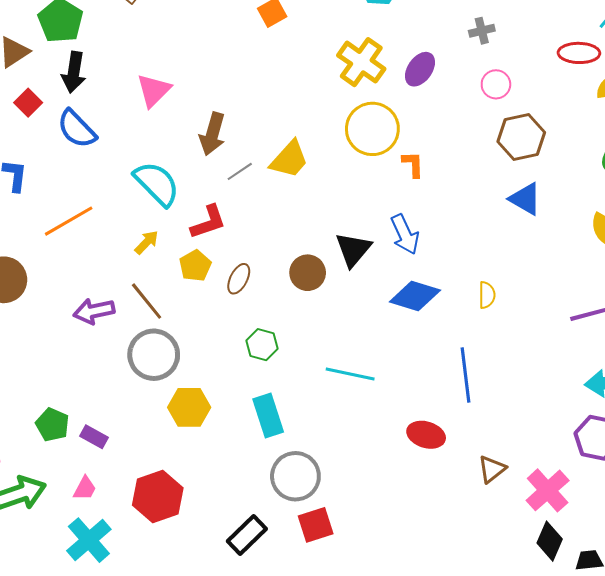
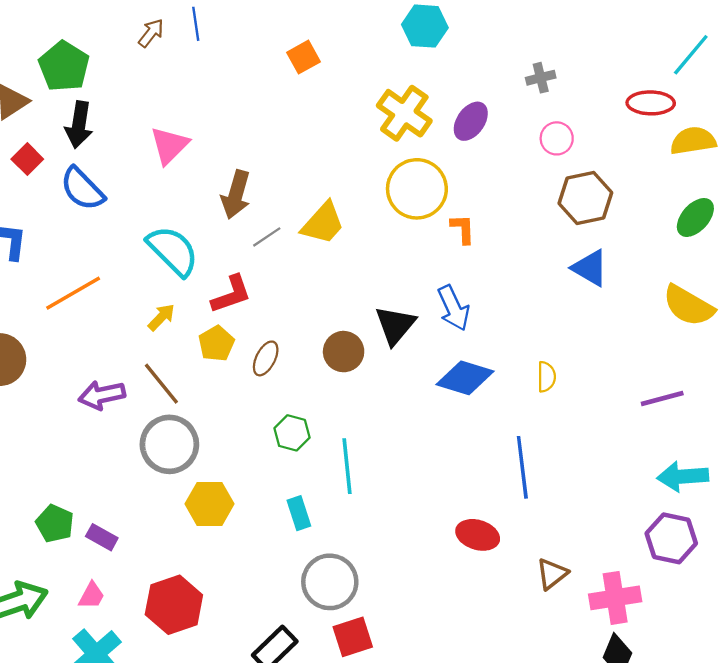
cyan line: (350, 374) -> (347, 466), moved, turned 72
cyan rectangle: (268, 415) -> (299, 513), size x0.7
pink cross: (548, 490) -> (615, 598), turned 33

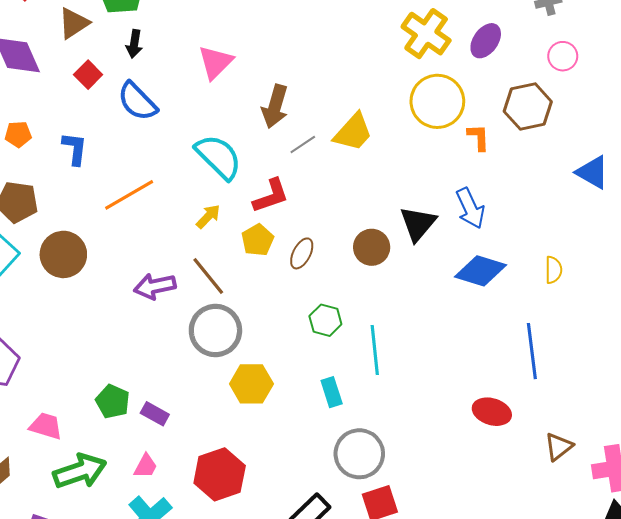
black arrow: (79, 125) -> (134, 44), size x0.7
brown hexagon: (585, 198) -> (528, 106), moved

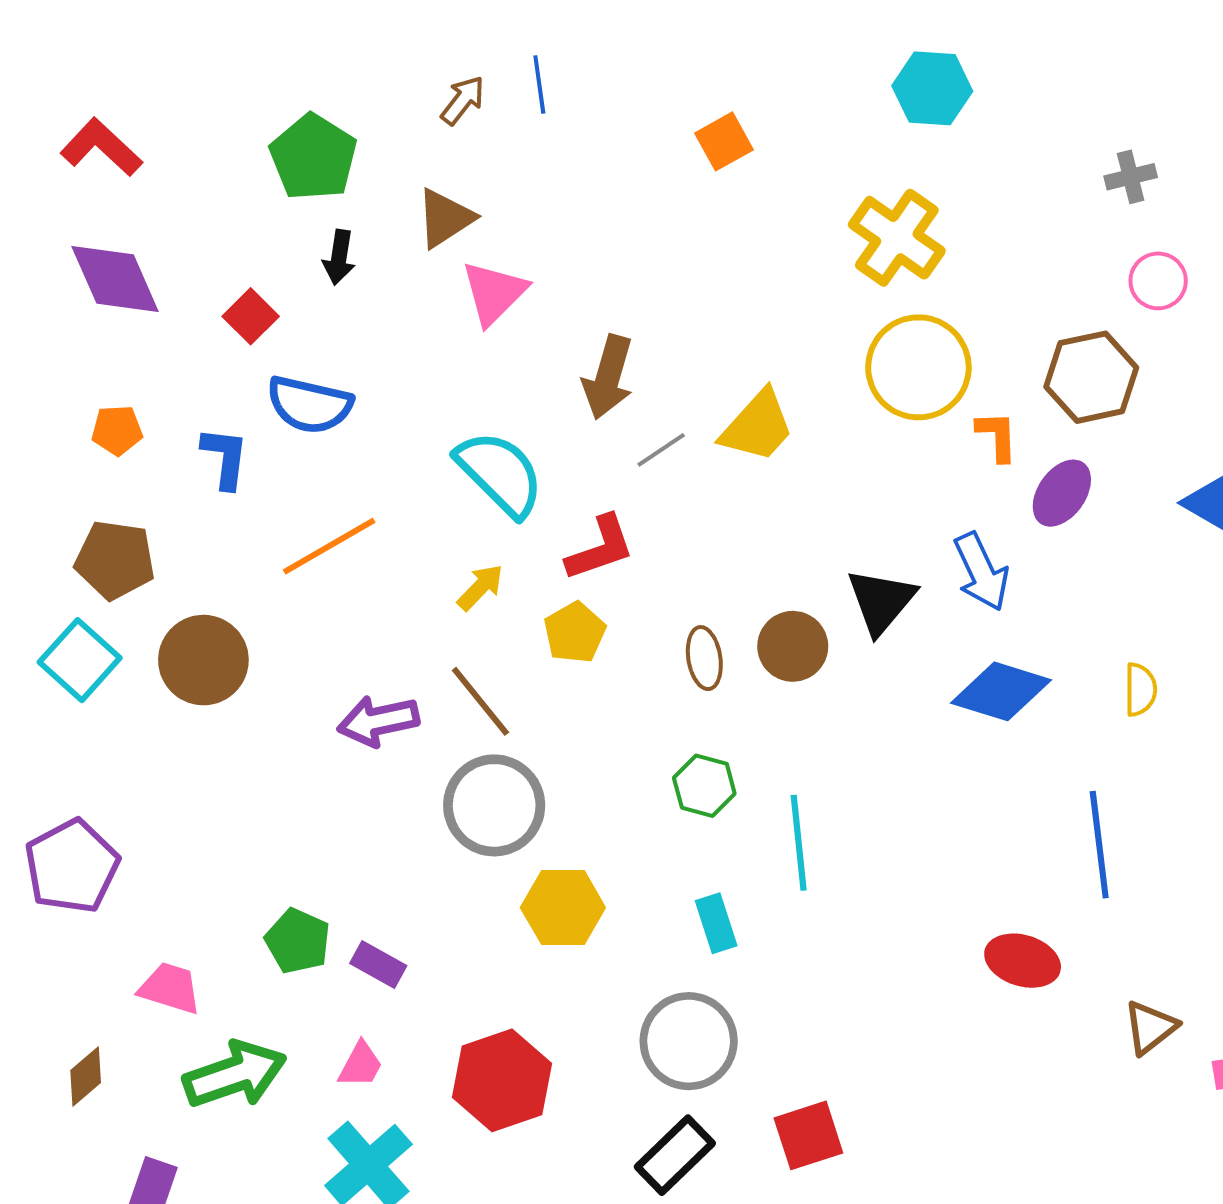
brown triangle: (74, 23) -> (445, 218), moved
purple ellipse: (486, 41) -> (1062, 493), moved
blue semicircle: (137, 101) -> (309, 405), moved, turned -33
brown ellipse: (302, 253) -> (704, 658), moved, turned -36
gray circle: (359, 454) -> (689, 1041), moved

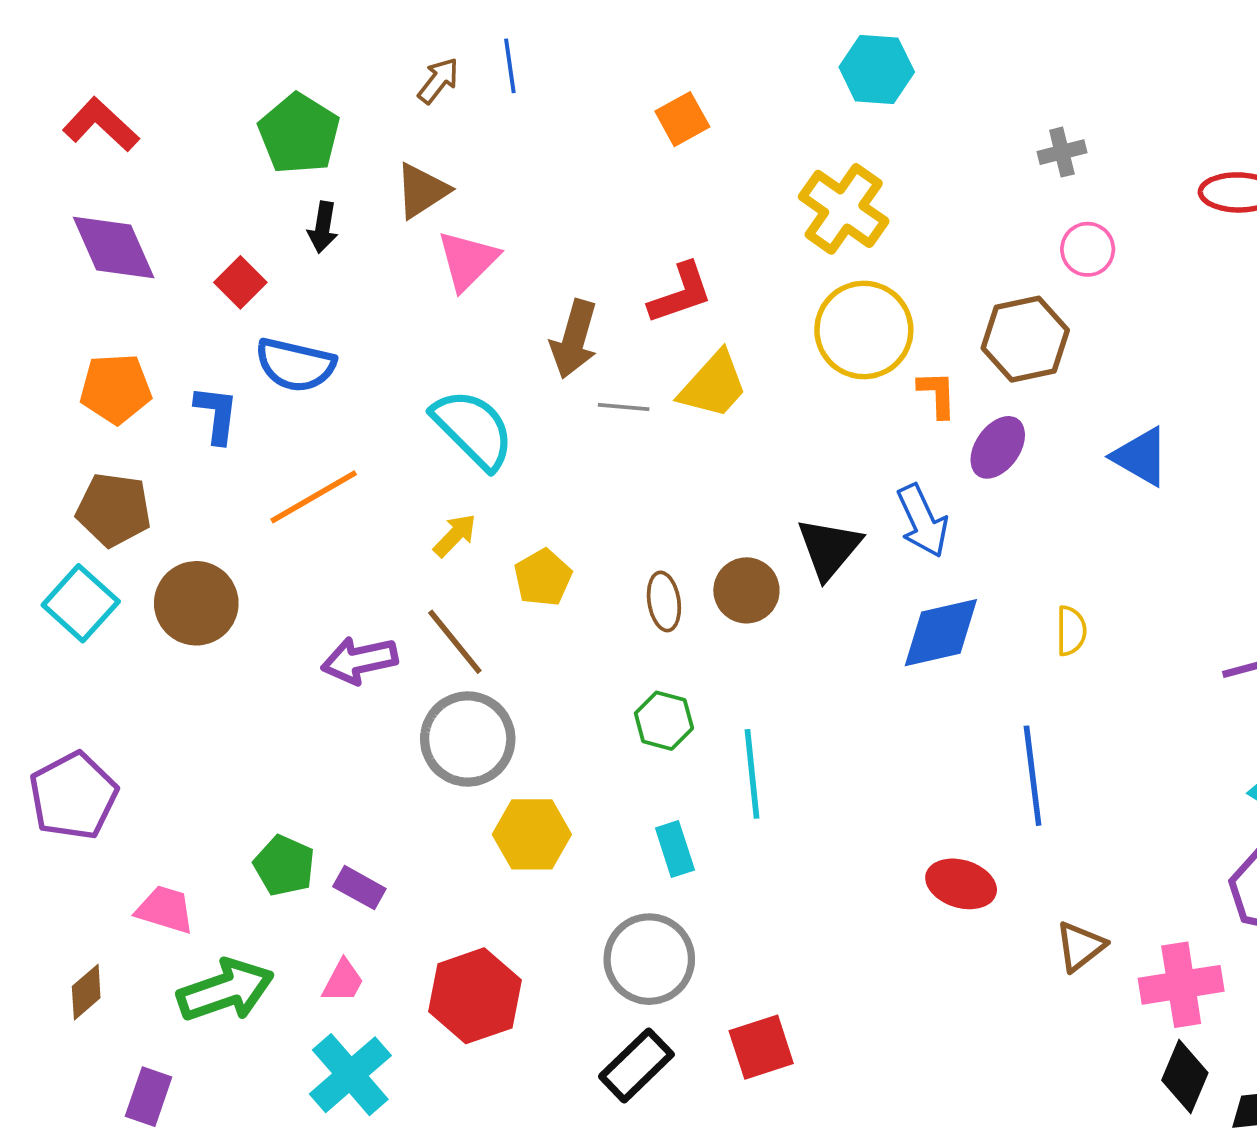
orange pentagon: (117, 430) -> (116, 389), size x1.5
gray line: (661, 450) -> (624, 407), turned 39
red L-shape: (600, 548) -> (680, 293), moved
blue diamond: (1001, 691) -> (941, 633), turned -30

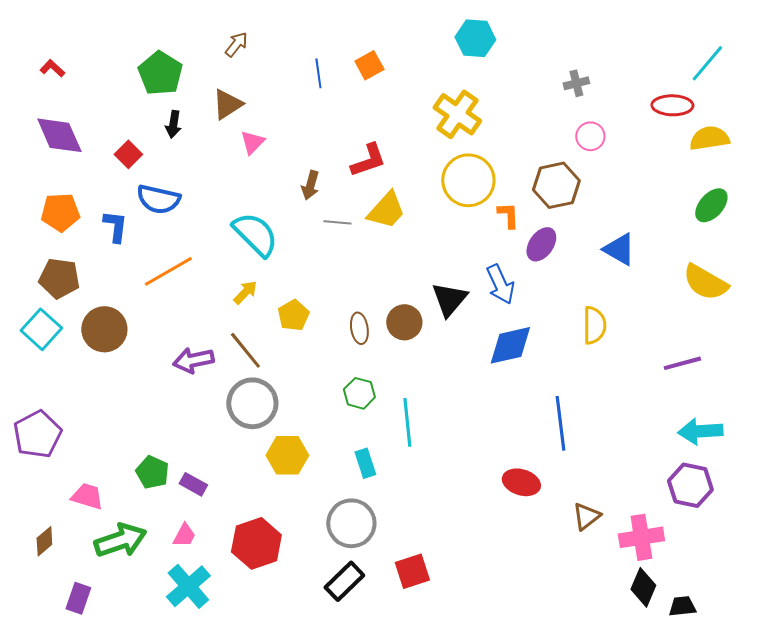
blue line: (510, 66) -> (318, 73), moved
red L-shape: (101, 125) -> (52, 68), size x0.6
pink triangle: (468, 260) -> (252, 142), size x0.7
brown arrow: (574, 339) -> (310, 185), size x0.7
yellow semicircle: (1071, 631) -> (594, 325), moved, size x1.4

